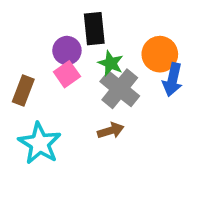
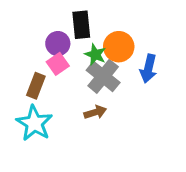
orange circle: (160, 54) -> (119, 47), moved
brown rectangle: (23, 91) -> (36, 86), moved

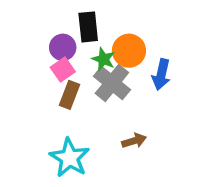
brown rectangle: (36, 86) -> (69, 95), moved
brown arrow: (95, 112) -> (134, 141), moved
cyan star: (34, 123) -> (69, 158), moved

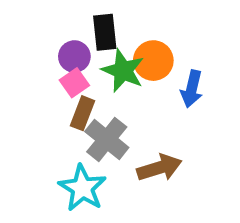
green star: (103, 59) -> (123, 71), size x1.5
gray cross: (112, 83) -> (107, 139), moved
brown arrow: (134, 141) -> (159, 168), size x1.5

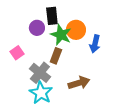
pink square: (74, 83) -> (17, 53), moved
brown rectangle: (82, 113) -> (56, 56), moved
gray cross: (107, 139) -> (40, 73), moved

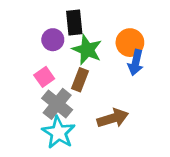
orange circle: (76, 30) -> (130, 43), moved
pink square: (17, 53) -> (44, 77), moved

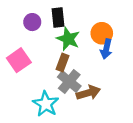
purple circle: (53, 40) -> (32, 22), moved
pink square: (44, 77) -> (19, 60), moved, size x1.5
gray cross: (57, 104) -> (69, 81), moved

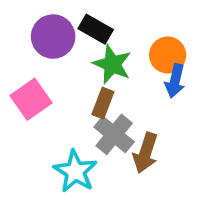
black rectangle: (58, 18) -> (96, 29), turned -54
purple circle: (32, 22) -> (53, 37), size x1.5
brown arrow: (88, 93) -> (145, 153), turned 125

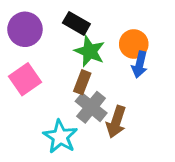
purple circle: (53, 37) -> (25, 29), moved

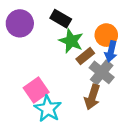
pink square: (25, 79) -> (36, 90), moved
brown rectangle: (82, 82) -> (85, 56), moved, turned 30
gray cross: (91, 107) -> (102, 72), moved

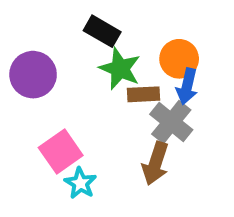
purple circle: (20, 23) -> (33, 75), moved
brown rectangle: (85, 56) -> (144, 94), turned 36
cyan star: (48, 109) -> (80, 183), size x0.7

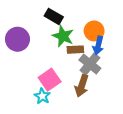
pink square: (61, 152) -> (50, 80), moved

